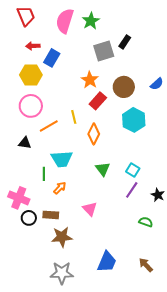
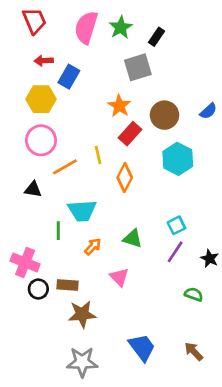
black rectangle: (125, 42) -> (157, 37), moved
green triangle: (103, 169) -> (133, 239), moved, turned -35
cyan square: (133, 170) -> (176, 225), turned 32
orange arrow: (60, 188) -> (93, 247), moved
blue trapezoid: (107, 262) -> (142, 347), turned -60

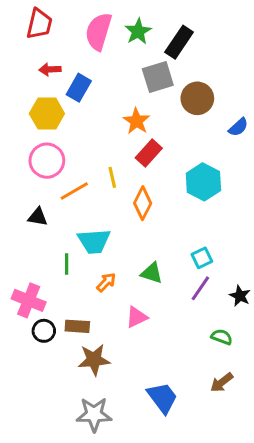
red trapezoid: (34, 21) -> (39, 24), turned 36
black rectangle: (157, 37) -> (179, 42), size x1.5
brown circle: (164, 115) -> (197, 98), moved
pink triangle: (119, 277) -> (137, 317), turned 48
brown arrow: (194, 351) -> (222, 382), moved, turned -84

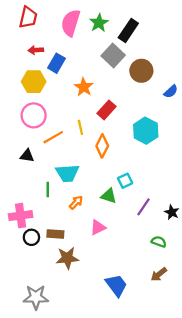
gray square: (158, 77) -> (113, 56), turned -30
orange star: (137, 121) -> (84, 87), moved
cyan square: (202, 258) -> (125, 181), moved
pink cross: (29, 300) -> (21, 216), turned -30
gray star: (94, 414) -> (36, 297), moved

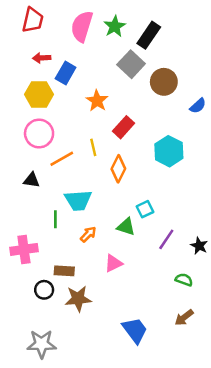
black circle: (31, 237) -> (44, 290), moved

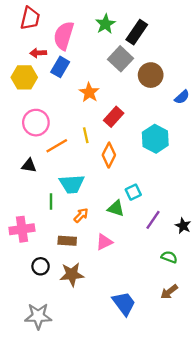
pink semicircle: (82, 26) -> (64, 36), moved
yellow hexagon: (39, 94) -> (24, 77), moved
brown rectangle: (64, 271) -> (67, 241), moved

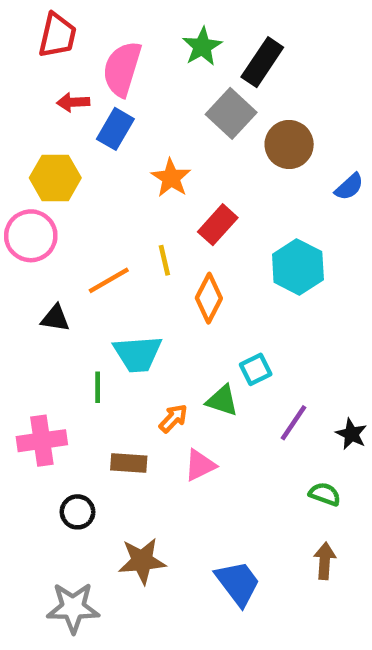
yellow hexagon: (24, 77) -> (55, 178), moved
pink circle: (36, 123) -> (31, 236), moved
orange arrow: (81, 215) -> (173, 418), moved
brown star: (72, 274) -> (142, 561), moved
brown arrow: (169, 292) -> (325, 561), turned 132

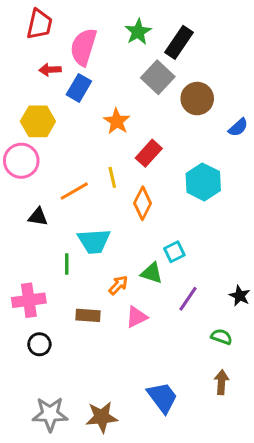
purple line: (294, 423) -> (188, 299), moved
black circle: (78, 512) -> (39, 344), moved
brown star: (142, 561) -> (102, 417), moved

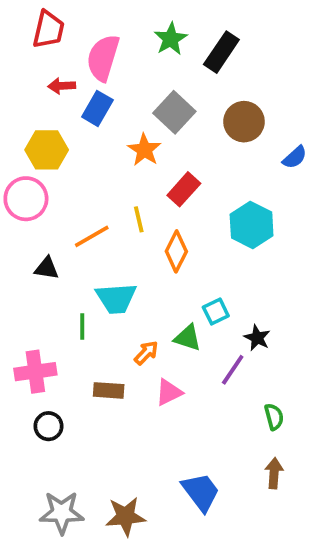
gray square: (158, 77) -> (174, 112), moved
black star: (240, 296) -> (257, 338), moved
green semicircle: (221, 337) -> (274, 417), turned 55

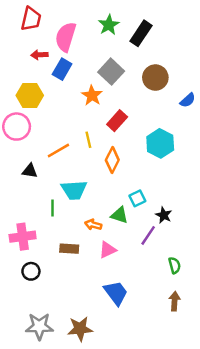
orange arrow: (146, 353) -> (93, 225), turned -119
blue trapezoid: (201, 492) -> (116, 293), moved

